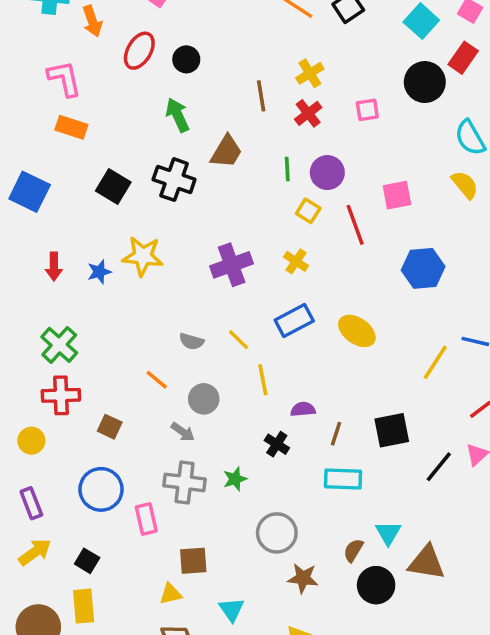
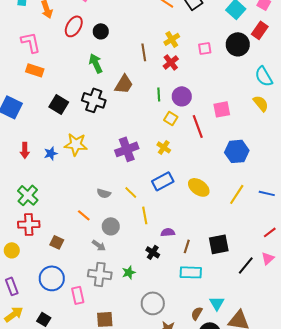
pink square: (367, 110) -> (205, 48), moved
yellow line: (435, 362) -> (237, 194), moved

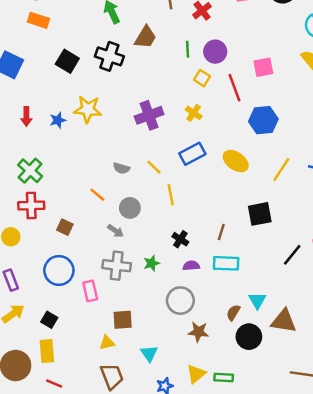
blue hexagon: (237, 151) -> (263, 120), moved
purple semicircle: (168, 232) -> (191, 266), moved
black square: (219, 244) -> (260, 214), moved

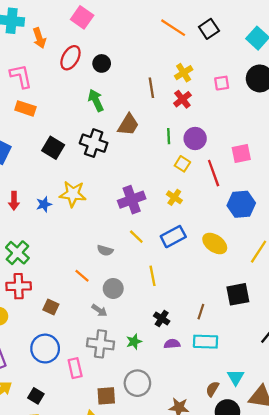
yellow line: (154, 167) -> (136, 237), moved
gray circle: (180, 301) -> (137, 383), moved

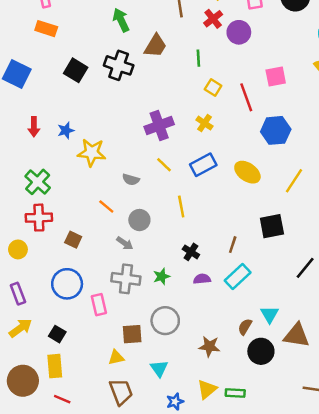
purple circle: (195, 138) -> (239, 32), moved
yellow star: (73, 194) -> (92, 153), moved
cyan rectangle: (206, 342) -> (238, 276), turned -45

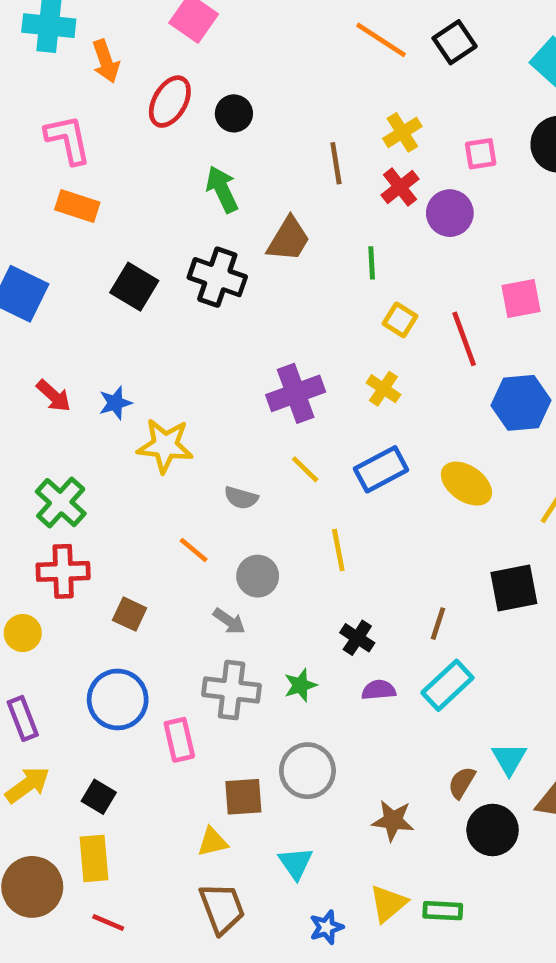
red arrow: (34, 127) -> (54, 396), turned -48

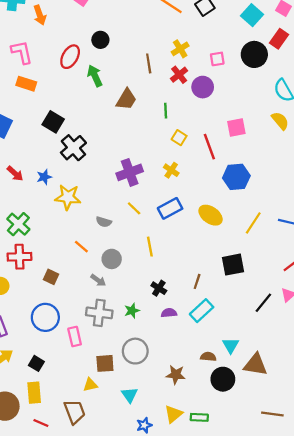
red ellipse: (170, 102) -> (70, 57), moved
black cross: (217, 277) -> (73, 148), moved, turned 30
brown semicircle: (462, 783) -> (208, 357), turned 64
brown trapezoid: (222, 908) -> (75, 412), moved

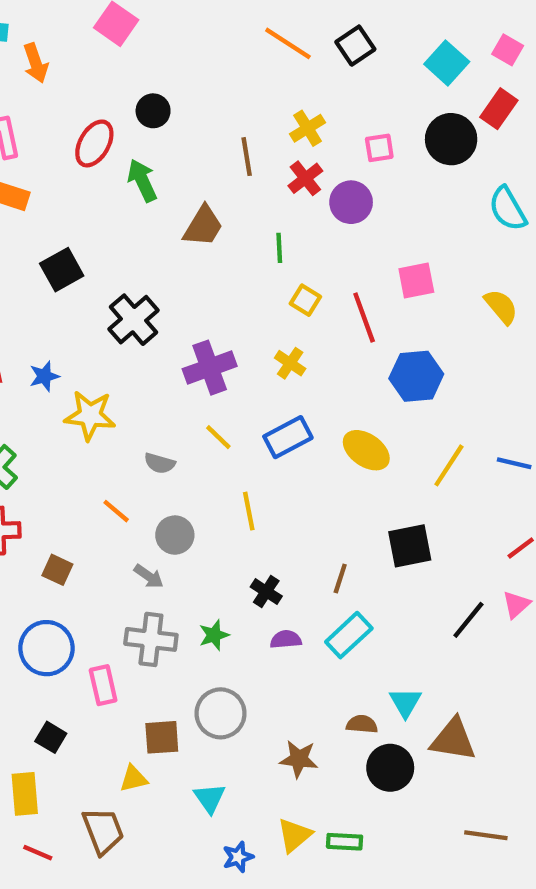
yellow semicircle: (280, 121) -> (501, 307), moved
black square: (53, 122) -> (62, 270), turned 30
black cross: (73, 148) -> (134, 320), moved
black square: (36, 363) -> (51, 737), moved

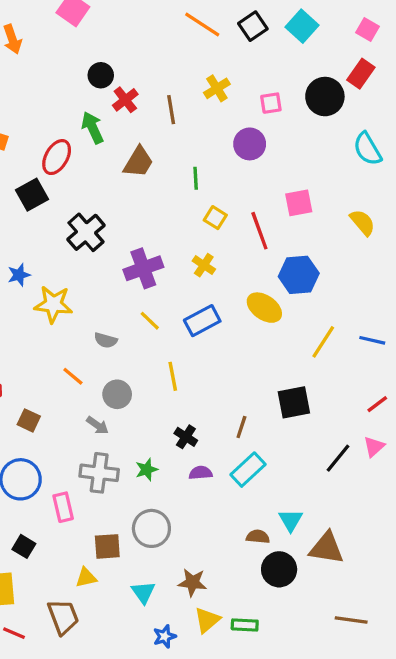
cyan square: (447, 63) -> (302, 26), moved
red ellipse: (94, 143) -> (57, 157), moved
red cross: (305, 178) -> (125, 100), moved
yellow ellipse: (366, 450) -> (264, 308), moved
brown star: (299, 759) -> (192, 582), moved

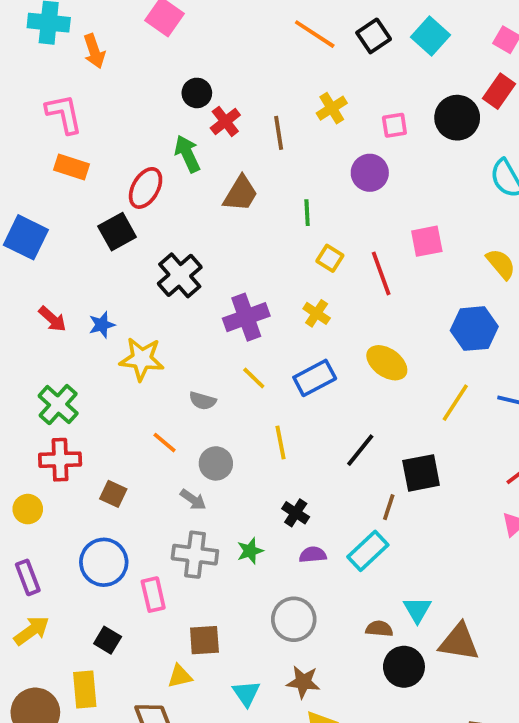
blue hexagon: (299, 275) -> (474, 329), moved
brown line: (241, 427) -> (389, 507), moved
black line: (338, 458) -> (360, 450), moved
gray circle: (151, 528) -> (294, 619), moved

